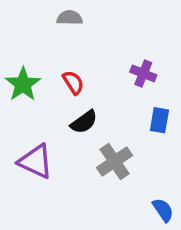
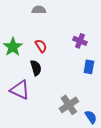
black semicircle: (84, 122) -> (36, 68), moved, turned -70
gray cross: (115, 162) -> (69, 105), moved

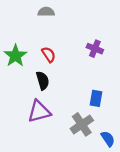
blue rectangle: (89, 67) -> (96, 98), moved
purple triangle: (20, 90) -> (39, 111), moved, turned -40

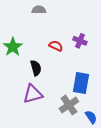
red semicircle: (49, 55) -> (56, 46), moved, turned -32
blue rectangle: (96, 98) -> (81, 83), size x1.5

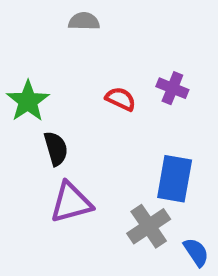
black semicircle: (36, 68) -> (56, 149), moved

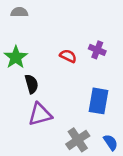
gray semicircle: (84, 21) -> (19, 12), moved
gray cross: (149, 226) -> (78, 140), moved

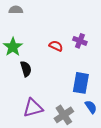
purple triangle: (40, 114) -> (33, 108), moved
blue semicircle: (111, 142) -> (91, 107), moved

